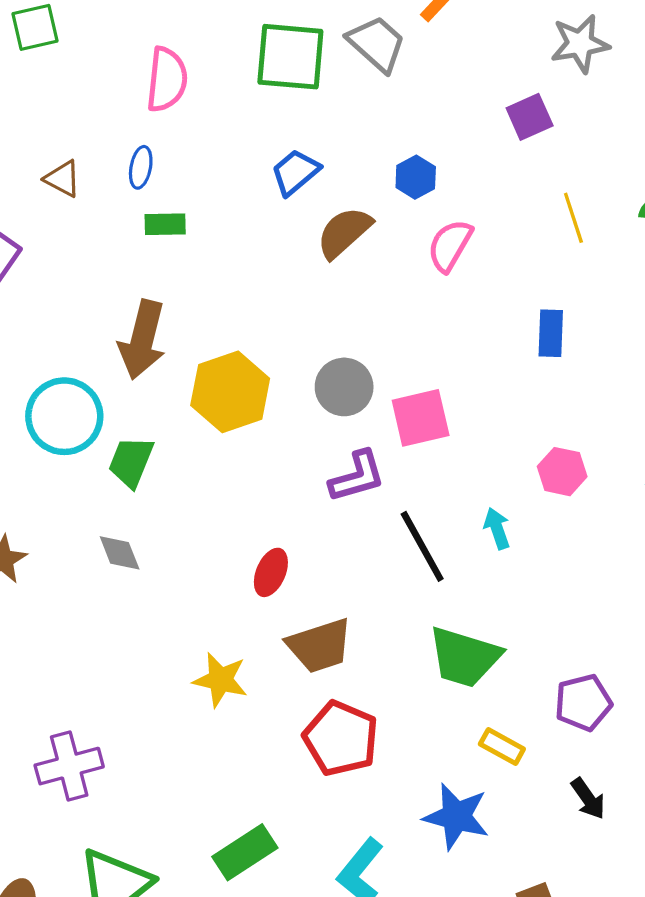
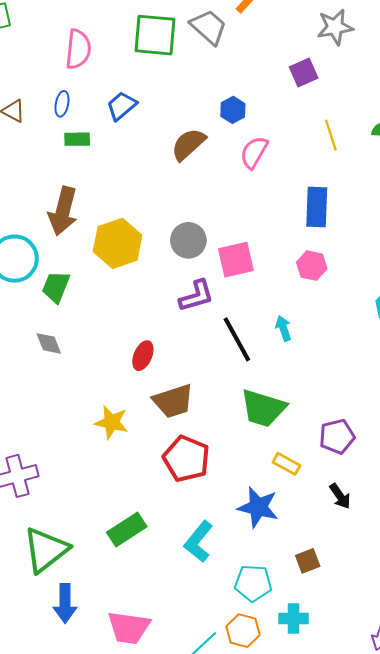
blue trapezoid: (295, 172) -> (122, 106), moved
blue rectangle: (551, 333) -> (317, 207), size x1.4
pink hexagon: (562, 472) -> (312, 266), moved

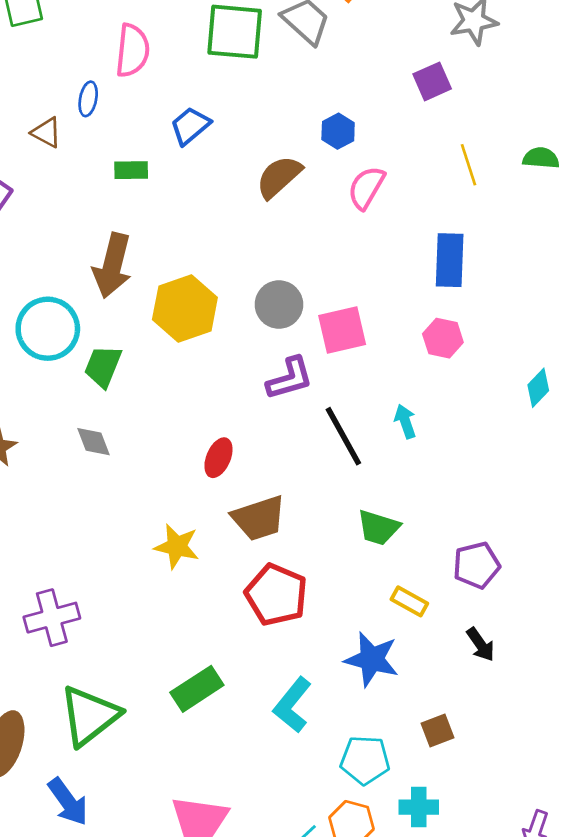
blue ellipse: (62, 104) -> (88, 99), moved
green trapezoid: (263, 408) -> (378, 528), size x0.7
blue arrow: (65, 603) -> (68, 802), moved, turned -36

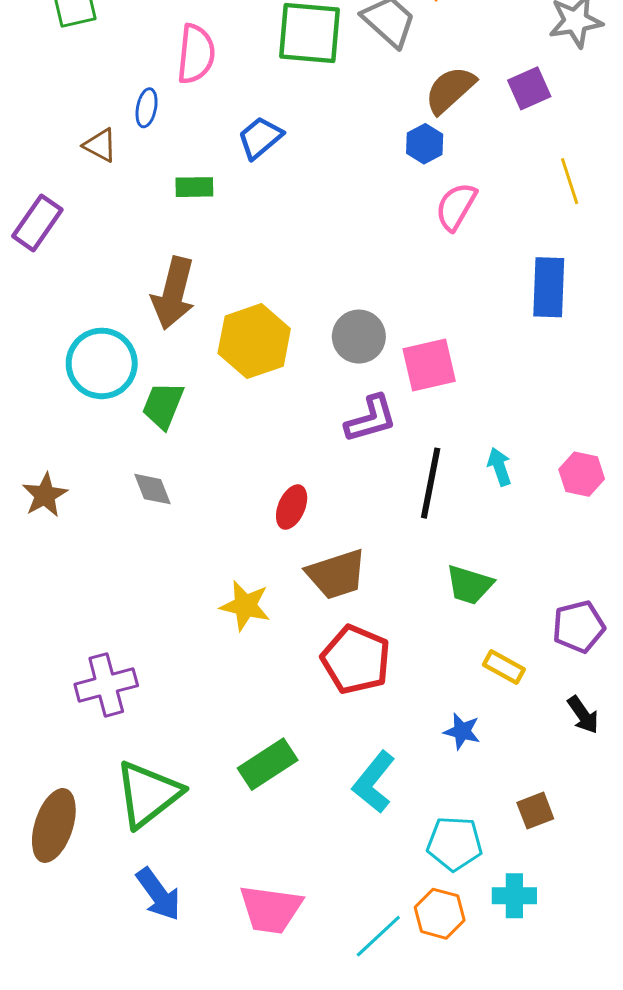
brown semicircle: (279, 177) -> (450, 90), moved
pink hexagon: (443, 338) -> (582, 474), moved
black line: (343, 436) -> (431, 483), turned 40
blue star: (372, 659) -> (462, 731), size x0.6
blue arrow: (68, 802) -> (158, 894), moved

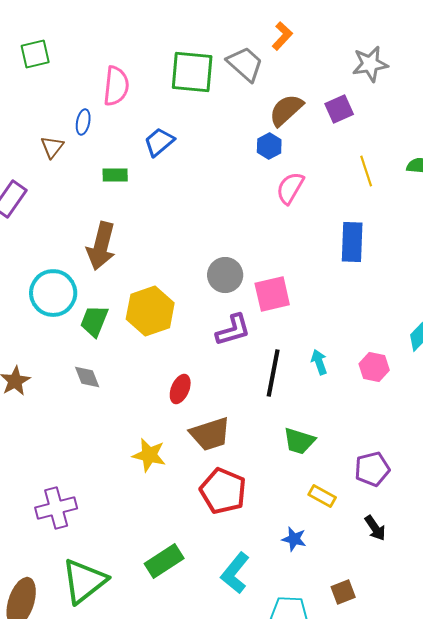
brown triangle: (100, 145) -> (52, 147), turned 40
yellow hexagon: (254, 341) -> (150, 311), moved

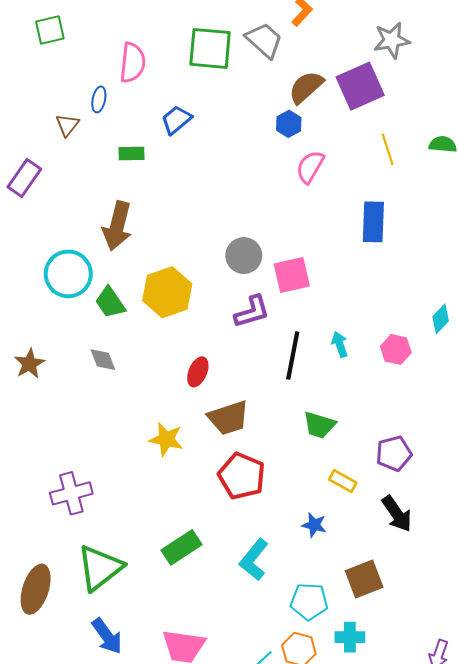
purple square: (339, 109) -> (360, 86), size x1.6
green trapezoid: (94, 321) -> (110, 302), turned -56
black arrow: (375, 528) -> (397, 514), size x1.4
brown square: (343, 592) -> (364, 579), size x1.5

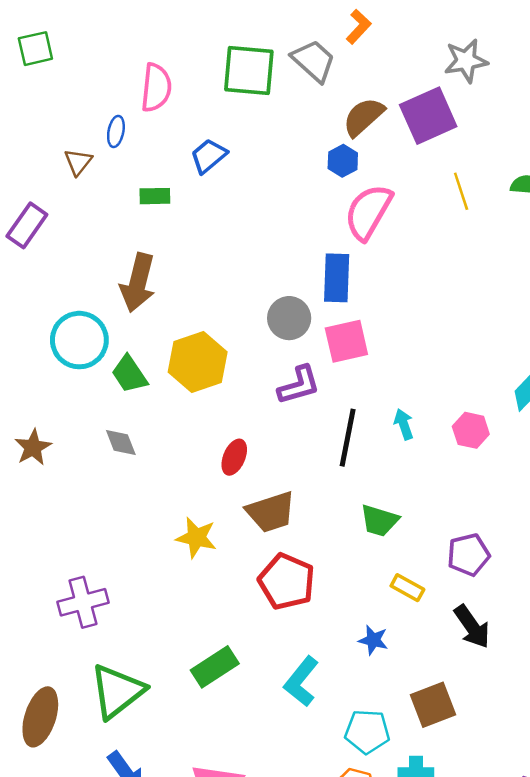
green square: (50, 30) -> (35, 49), moved
pink semicircle: (310, 167) -> (368, 212), size x1.4
blue rectangle: (373, 222) -> (337, 278), moved

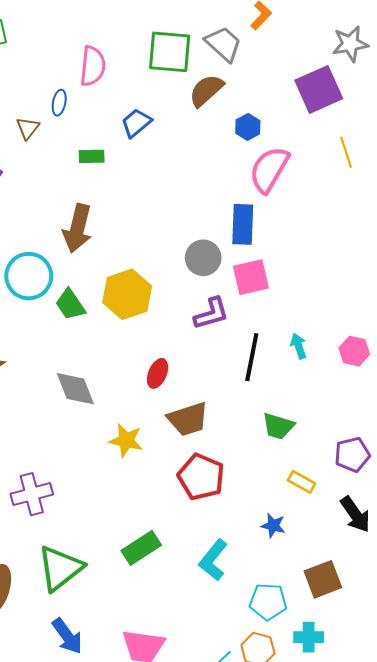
brown semicircle: (364, 117) -> (206, 90), moved
gray diamond: (121, 442) -> (75, 389), moved, size x1.5

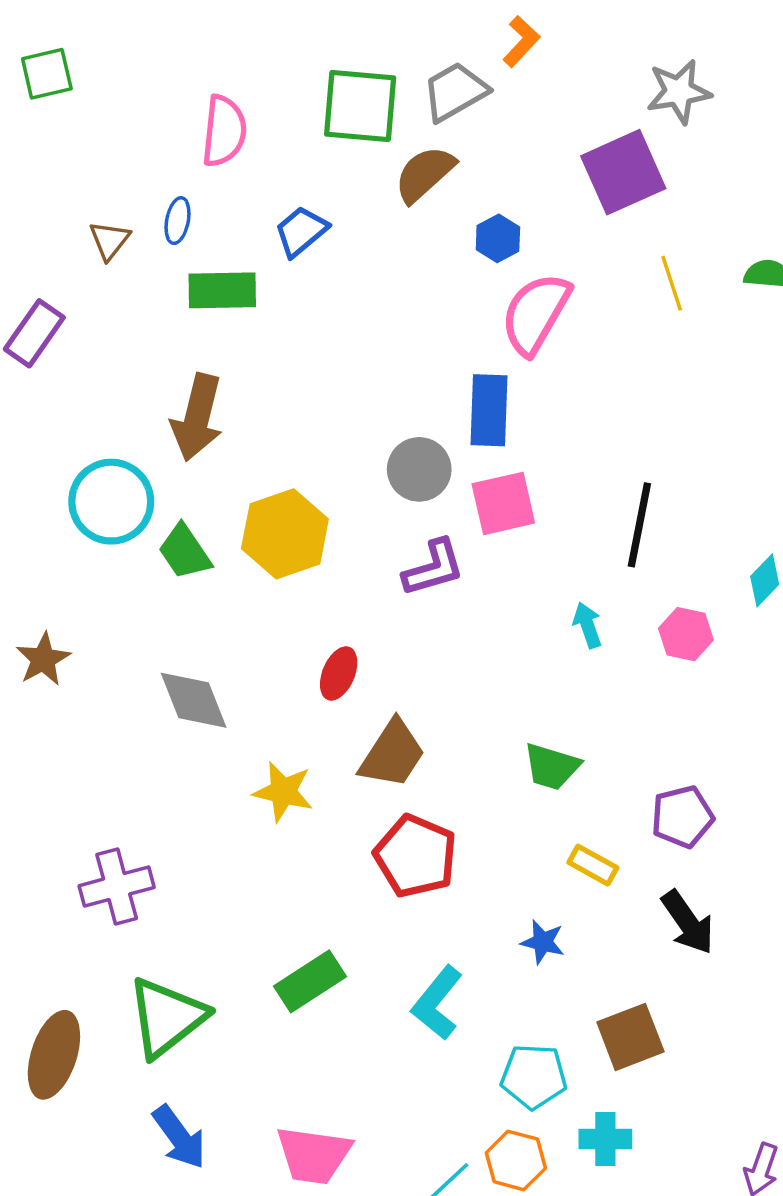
gray trapezoid: (223, 44) -> (455, 92), turned -72
blue ellipse: (59, 103) -> (178, 221), moved
green rectangle: (92, 156) -> (222, 290), size x1.5
black line: (252, 357) -> (639, 525), moved
brown trapezoid: (188, 419) -> (392, 754), turned -39

